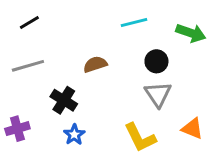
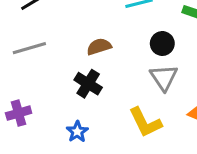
black cross: (64, 100) -> (88, 84), moved
blue star: (74, 135) -> (77, 132), moved

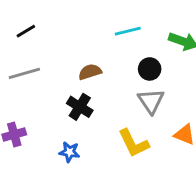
blue star: (77, 132) -> (70, 152), turned -30

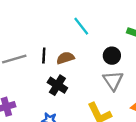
black line: (26, 31) -> (44, 56), moved, turned -56
cyan line: (128, 31) -> (81, 26), moved, turned 66

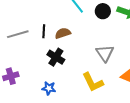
black circle: (112, 56) -> (103, 11), moved

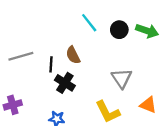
black line: (44, 31) -> (51, 64), moved
brown semicircle: (63, 33) -> (73, 55), turned -98

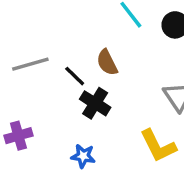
black line: (51, 64) -> (75, 76), turned -49

